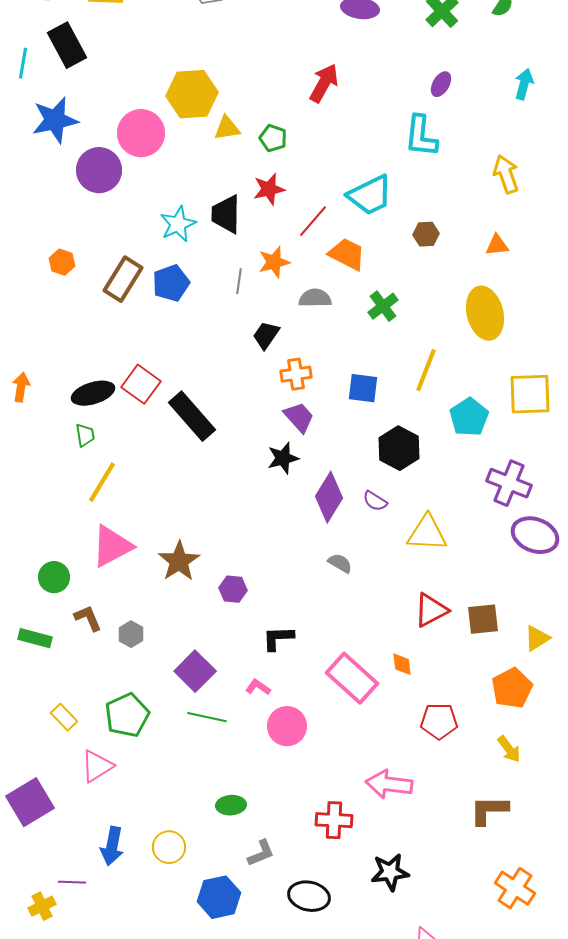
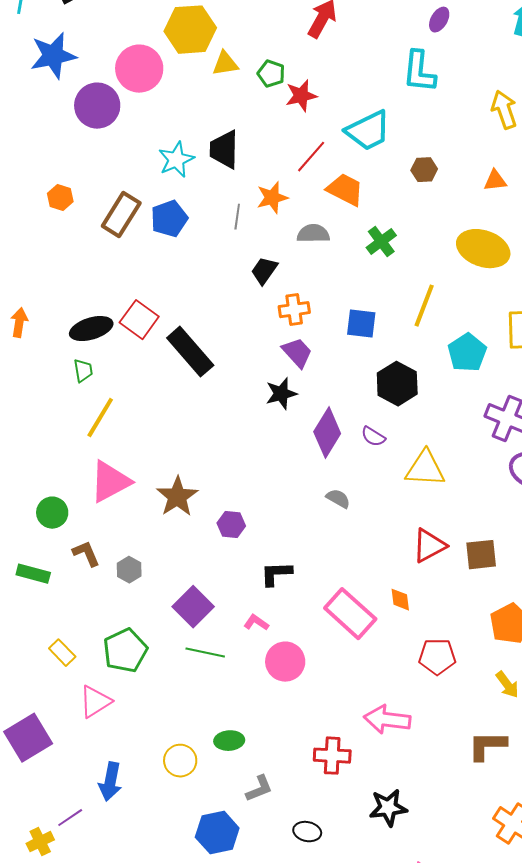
red star: (269, 189) -> (301, 96), moved
yellow ellipse: (485, 313) -> (483, 249), turned -57
yellow circle: (169, 847) -> (180, 761), moved
purple line: (72, 882) -> (70, 818), turned -36
black ellipse: (309, 896) -> (307, 832), size x0.7

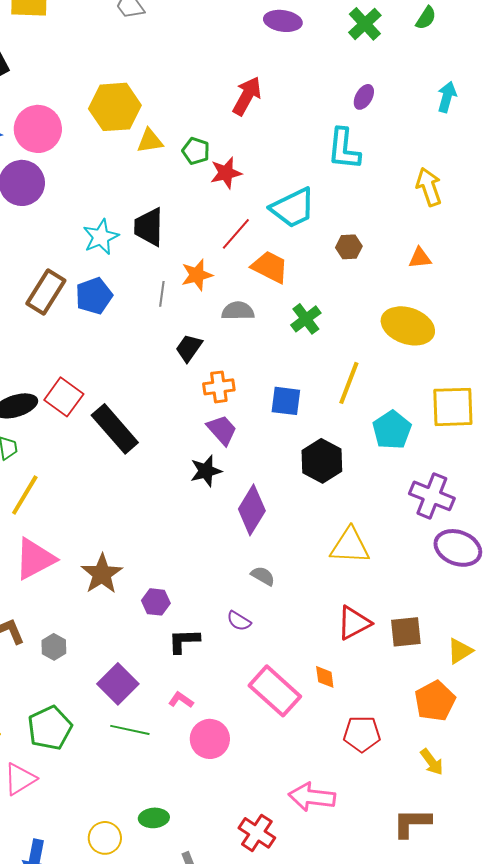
pink circle: (139, 69) -> (38, 129), moved
purple semicircle: (373, 437) -> (239, 621), moved
black L-shape: (276, 574) -> (184, 641), moved
red cross: (332, 756) -> (257, 833), turned 30

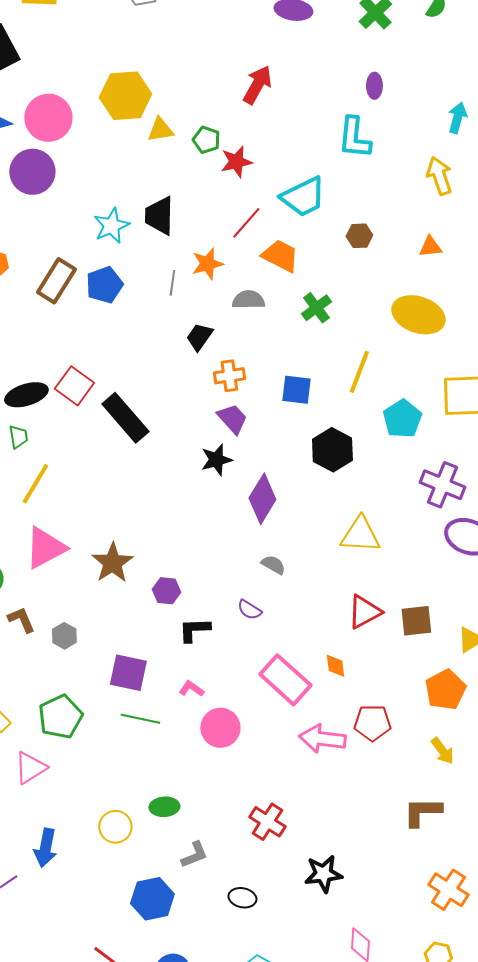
purple ellipse: (364, 97) -> (374, 86), turned -30
cyan arrow: (447, 97) -> (457, 118), moved
purple square: (118, 684) -> (128, 673), turned -33
pink arrow: (312, 797) -> (322, 739), moved

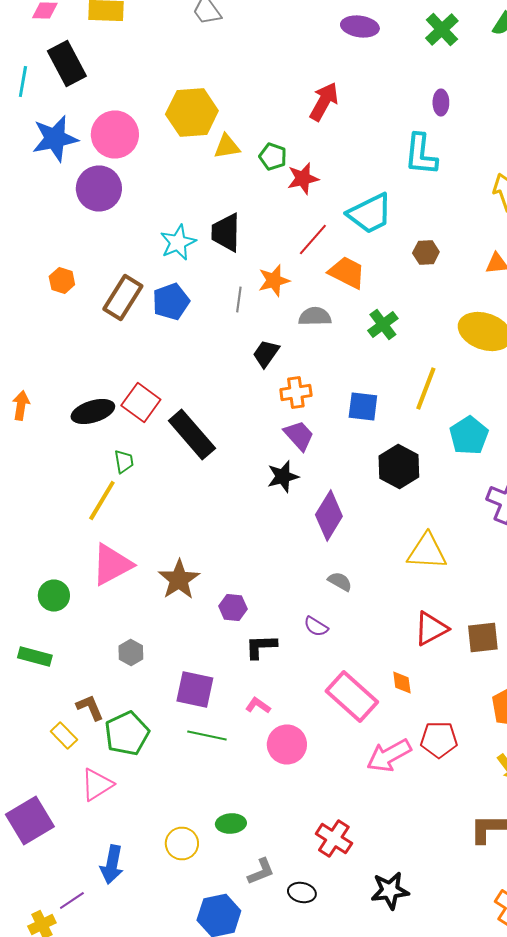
green trapezoid: (18, 437) -> (124, 462), moved
brown L-shape: (21, 620) -> (90, 708), moved
pink arrow: (322, 739) -> (389, 756), turned -36
black ellipse: (242, 898) -> (302, 892), moved

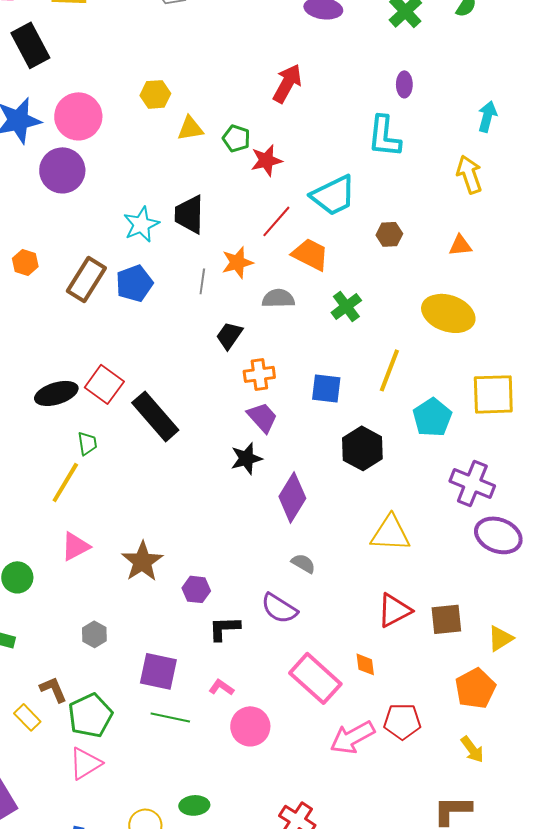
yellow hexagon: (192, 112) -> (155, 94), size x0.6
pink triangle: (112, 564) -> (75, 546), size x0.7
purple semicircle: (316, 626) -> (279, 608), size x1.5
pink triangle: (97, 784) -> (85, 763), moved

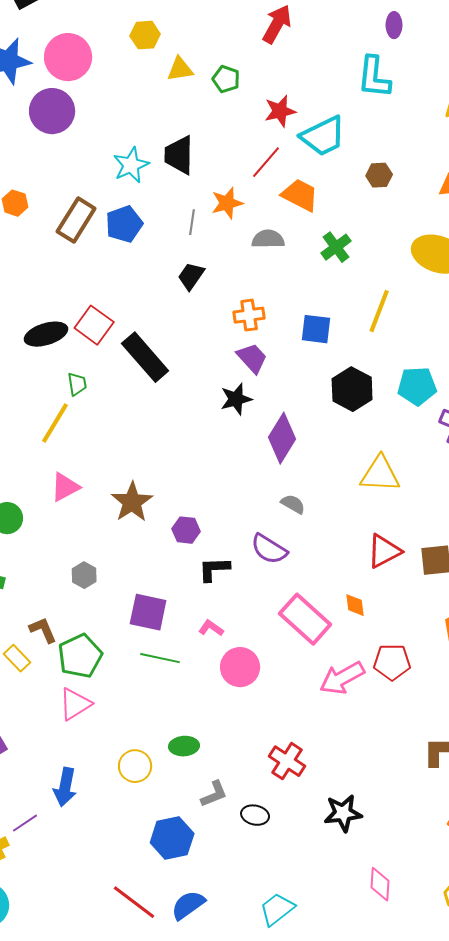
red star: (266, 160) -> (280, 111), moved
black trapezoid: (229, 335) -> (191, 276), moved
cyan pentagon: (432, 417) -> (417, 386), moved, turned 30

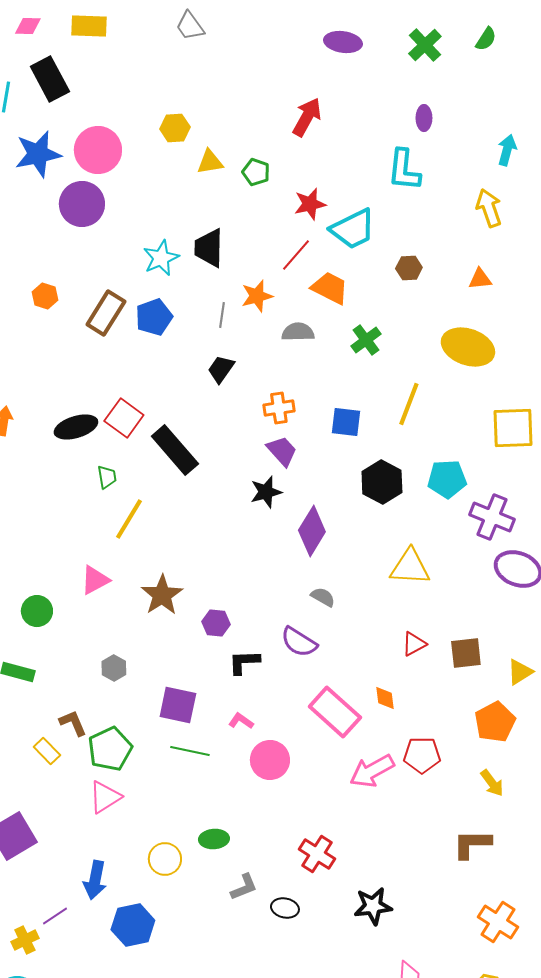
yellow line: (55, 423) -> (129, 519), moved
red triangle: (384, 551) -> (414, 644), size x0.7
blue hexagon: (172, 838) -> (133, 925), moved

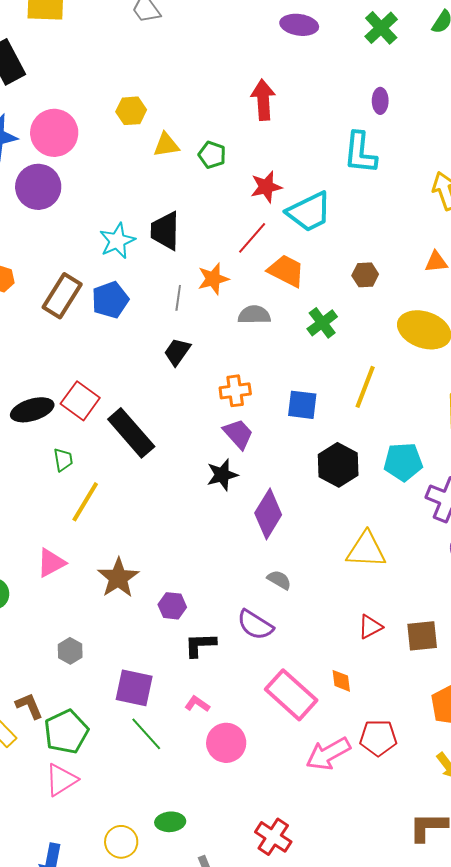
red arrow: (307, 117) -> (263, 100), turned -33
brown hexagon: (409, 268) -> (365, 275), moved
green line: (190, 751) -> (146, 734), turned 36

